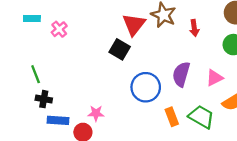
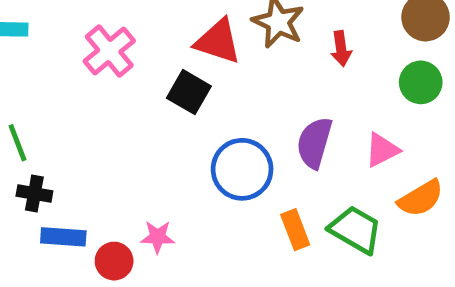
red triangle: (134, 24) -> (218, 41), turned -50
pink cross: (59, 29) -> (109, 51), moved, size x1.5
pink star: (96, 113) -> (158, 237), moved

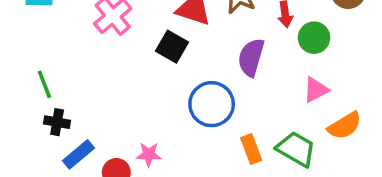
green circle: (421, 82) -> (314, 38), moved
purple semicircle: (314, 143) -> (251, 57), moved
blue rectangle: (63, 237) -> (79, 154), turned -44

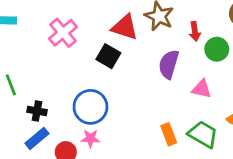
pink triangle: (316, 90) -> (202, 89), moved, turned 40
blue circle: (212, 104) -> (90, 107), moved
black cross: (57, 122) -> (37, 111), moved

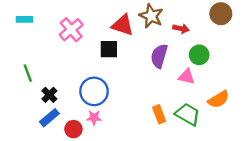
red arrow: (195, 31) -> (181, 29), turned -70
green circle: (217, 49) -> (199, 55), moved
black square: (108, 56) -> (109, 49), turned -30
black cross: (37, 111) -> (49, 95), turned 35

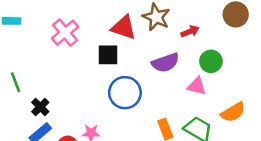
red arrow: (181, 29) -> (190, 31), turned -35
purple semicircle: (159, 56) -> (165, 63), turned -125
blue circle: (94, 91) -> (125, 93), moved

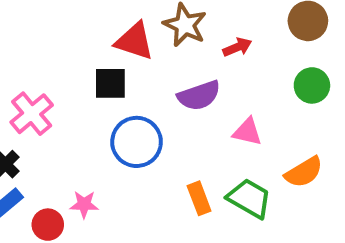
pink cross: (65, 33) -> (32, 114), moved
green circle: (211, 61) -> (312, 85), moved

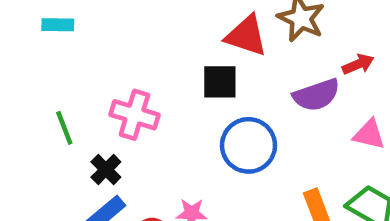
red arrow: (237, 47) -> (358, 64), moved
pink cross: (32, 114) -> (134, 115), turned -33

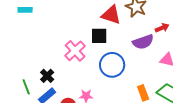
pink cross: (134, 115) -> (75, 51), moved, turned 30
green line: (64, 128) -> (26, 87), moved

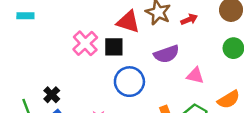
red arrow: (162, 28) -> (189, 19), moved
pink cross: (75, 51) -> (85, 43), moved

